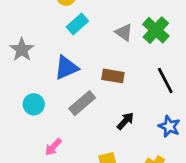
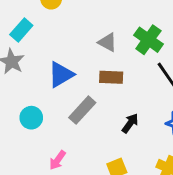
cyan rectangle: (77, 24) -> (21, 30), moved
green cross: (156, 30) -> (148, 40), moved
gray triangle: (124, 32) -> (107, 42), moved

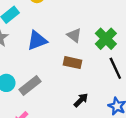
blue triangle: (61, 75) -> (37, 40), moved
gray rectangle: (82, 110) -> (30, 85), moved

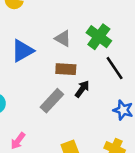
gray rectangle: (30, 85) -> (52, 101), moved
black arrow: (81, 100) -> (82, 89), moved

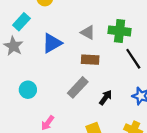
green cross: (99, 37) -> (120, 31), turned -30
black arrow: (82, 89) -> (106, 98), moved

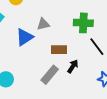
gray triangle: (88, 32) -> (43, 24), moved, turned -40
black arrow: (106, 98) -> (73, 66), moved

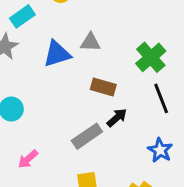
green cross: (83, 23) -> (151, 57), turned 30
gray rectangle: (50, 75) -> (87, 136), moved

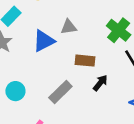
gray rectangle: (87, 136) -> (60, 92), moved

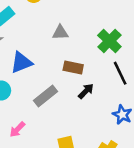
blue triangle: (44, 41) -> (21, 62), moved

